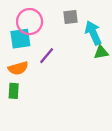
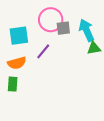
gray square: (70, 17) -> (63, 28), moved
pink circle: (30, 22) -> (51, 20), moved

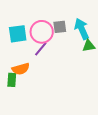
pink circle: (51, 20) -> (42, 32), moved
orange semicircle: (17, 63) -> (21, 69), moved

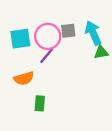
green rectangle: (12, 80) -> (40, 103), moved

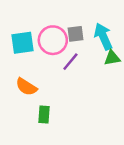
purple line: (47, 56) -> (70, 62), moved
orange semicircle: (24, 78) -> (26, 87), turned 48

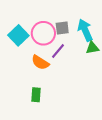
cyan square: (23, 43) -> (18, 35), turned -36
orange semicircle: (26, 87) -> (40, 62), moved

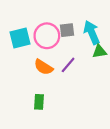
cyan square: (18, 35) -> (20, 38), turned 30
purple line: (58, 51) -> (68, 65), moved

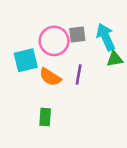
cyan square: (20, 38) -> (26, 60), moved
purple line: (68, 65) -> (79, 74), turned -30

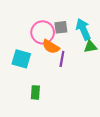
cyan square: (26, 60) -> (21, 59), moved, turned 30
orange semicircle: (50, 77) -> (51, 47), moved

